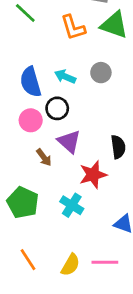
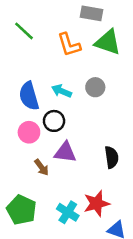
purple triangle: (69, 142) -> (65, 152), turned -35
red star: (93, 175) -> (97, 204), moved

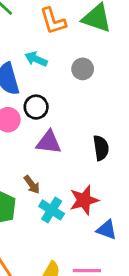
cyan arrow: (62, 91) -> (36, 59), moved
brown arrow: (41, 167) -> (32, 185), moved

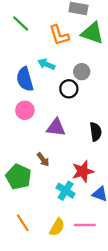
black circle: (36, 107) -> (69, 89), moved
cyan cross: (52, 210) -> (66, 191), moved

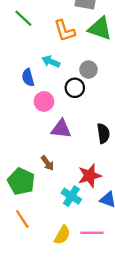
blue semicircle: (25, 79) -> (28, 78), size x0.7
pink circle: (25, 110) -> (44, 101), moved
orange line: (23, 223) -> (22, 219), moved

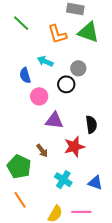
red star: (90, 176) -> (74, 147), moved

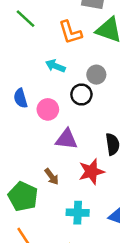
blue semicircle: (25, 75) -> (20, 98), moved
cyan cross: (63, 180) -> (78, 213), turned -30

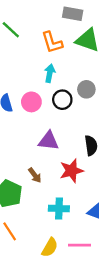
cyan arrow: (55, 66) -> (50, 73), moved, turned 78
gray circle: (96, 75) -> (86, 89), moved
pink circle: (48, 109) -> (31, 102), moved

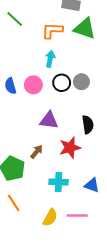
orange L-shape: (52, 42) -> (52, 31), turned 110
gray circle: (86, 89) -> (81, 82), moved
brown arrow: (35, 175) -> (37, 152), turned -104

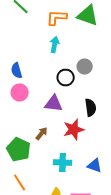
black circle: (62, 83) -> (66, 78), moved
pink circle: (33, 85) -> (20, 92), moved

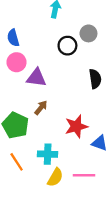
purple triangle: (54, 104) -> (36, 78), moved
red star: (74, 130) -> (76, 126), moved
cyan cross: (63, 162) -> (48, 154), moved

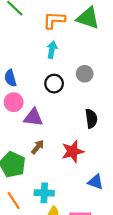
black circle: (67, 46) -> (54, 84), moved
red star: (76, 126) -> (73, 151), moved

